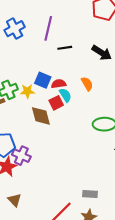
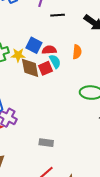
orange semicircle: (87, 84) -> (77, 52), turned 32
brown diamond: (41, 116) -> (30, 68), moved
gray rectangle: (90, 194) -> (46, 143), moved

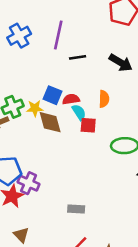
red square: (46, 68) -> (88, 125), moved, turned 32

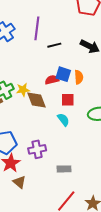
blue square: (52, 95) -> (63, 74), moved
cyan semicircle: (79, 112) -> (63, 120), moved
purple cross: (29, 183) -> (37, 149), moved, turned -30
brown triangle: (21, 235) -> (19, 182), moved

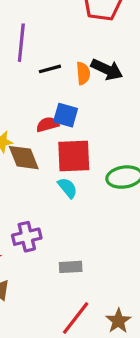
orange semicircle: (79, 77) -> (83, 73), moved
red square: (68, 100) -> (74, 156), size x1.6

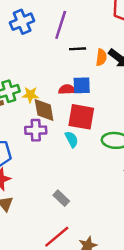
blue square: (66, 115) -> (82, 85), turned -30
purple cross: (27, 237) -> (36, 130), moved
gray rectangle: (71, 267) -> (61, 198), turned 35

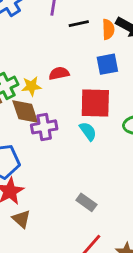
blue square: (82, 85) -> (107, 64), moved
red semicircle: (67, 89) -> (59, 73), moved
brown diamond: (44, 110) -> (25, 111), moved

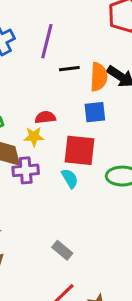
orange semicircle: (108, 29) -> (99, 77), size x1.4
yellow star: (31, 86) -> (34, 137), moved

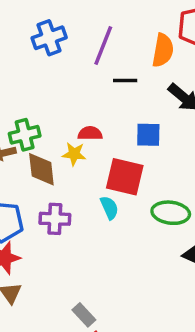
orange semicircle: (99, 77) -> (163, 50), moved
purple cross: (26, 170) -> (55, 219), moved
gray rectangle: (62, 250) -> (84, 315), moved

